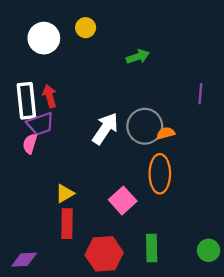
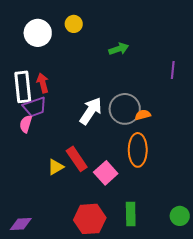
purple line: (200, 94) -> (173, 70), moved
red rectangle: (67, 224) -> (77, 159), moved, turned -35

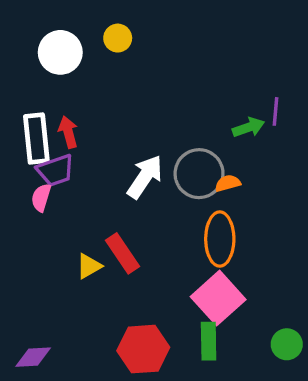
green arrow: (119, 49) -> (248, 127), moved
pink square: (106, 173) -> (218, 298), moved, size x1.4

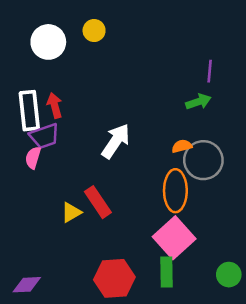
purple line: (276, 111) -> (210, 71), moved
gray circle: (199, 174) -> (203, 160), moved

